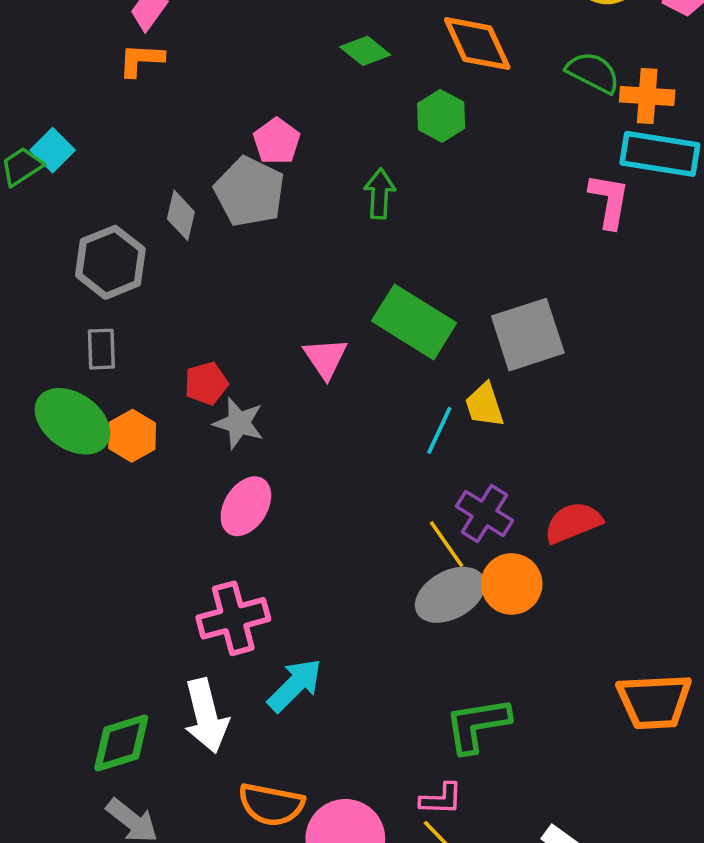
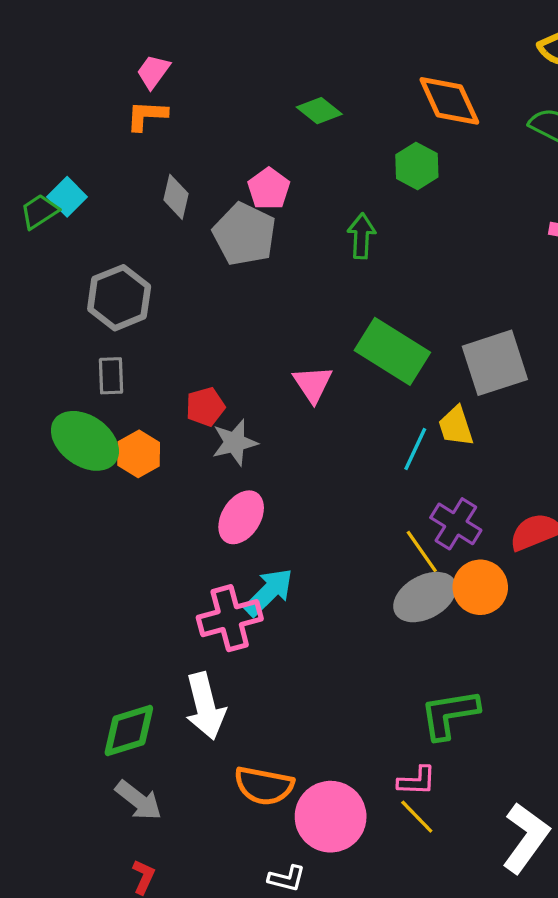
green diamond: (365, 51) -> (319, 111), moved
gray diamond: (181, 215) -> (176, 197), moved
gray star: (239, 423) -> (235, 442), turned -30
cyan arrow: (295, 685) -> (269, 592), moved

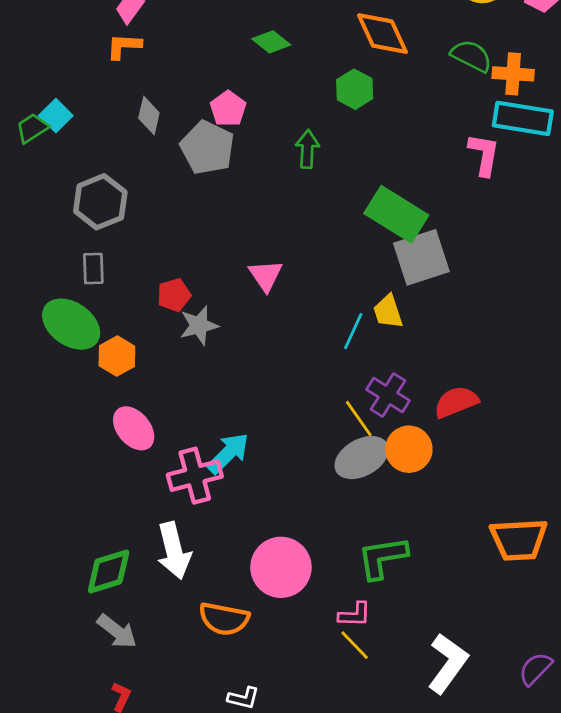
green rectangle: (392, 351) -> (396, 214), moved
orange hexagon: (139, 454) -> (117, 356), moved
pink ellipse: (241, 517) -> (134, 428), moved, turned -72
pink circle: (331, 817) -> (281, 567), moved

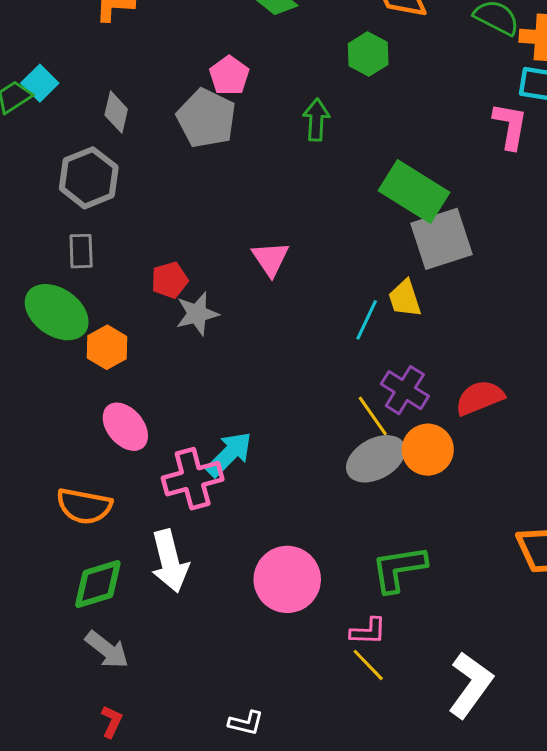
gray diamond: (149, 116) -> (116, 112), moved
orange semicircle: (224, 619) -> (84, 506), moved

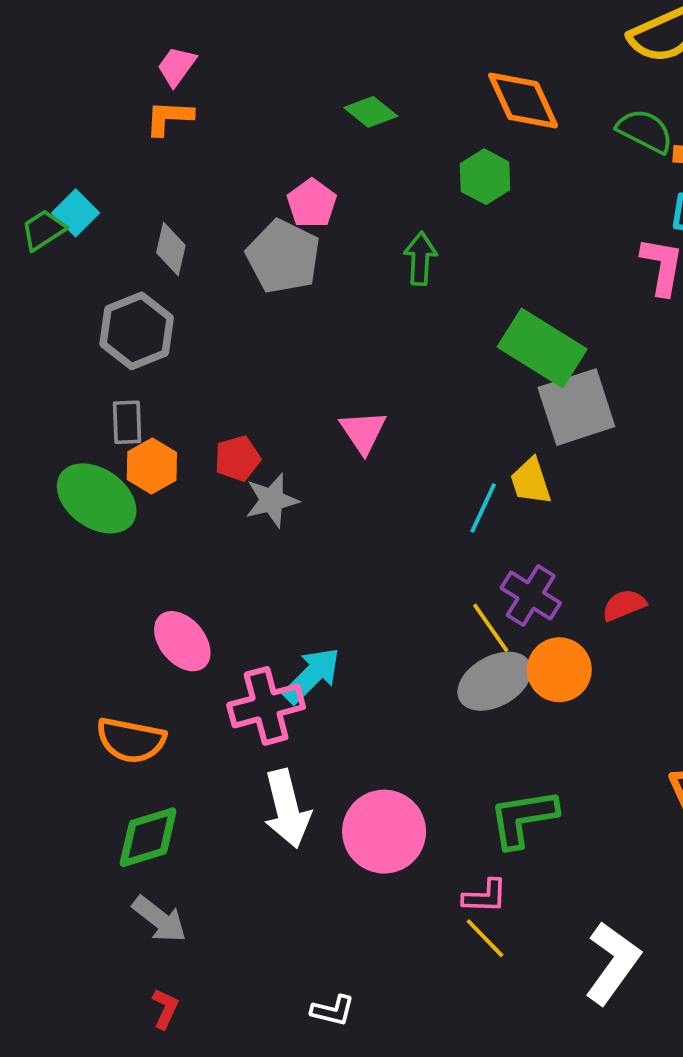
orange hexagon: (107, 347) -> (152, 466), moved
red semicircle: (480, 398) -> (624, 605), size x0.7
white arrow: (170, 561) -> (287, 809), moved

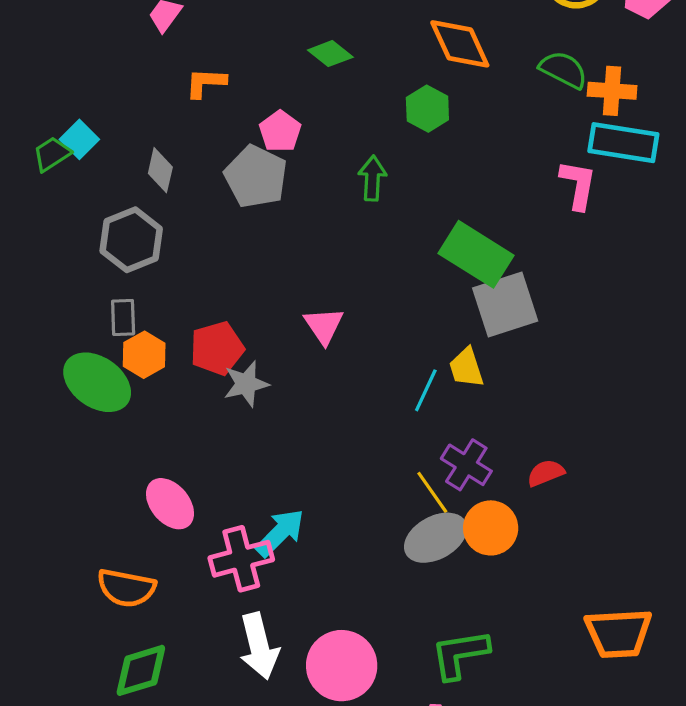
orange L-shape: (169, 118) -> (206, 83), moved
red pentagon: (238, 458) -> (217, 348), size x1.4

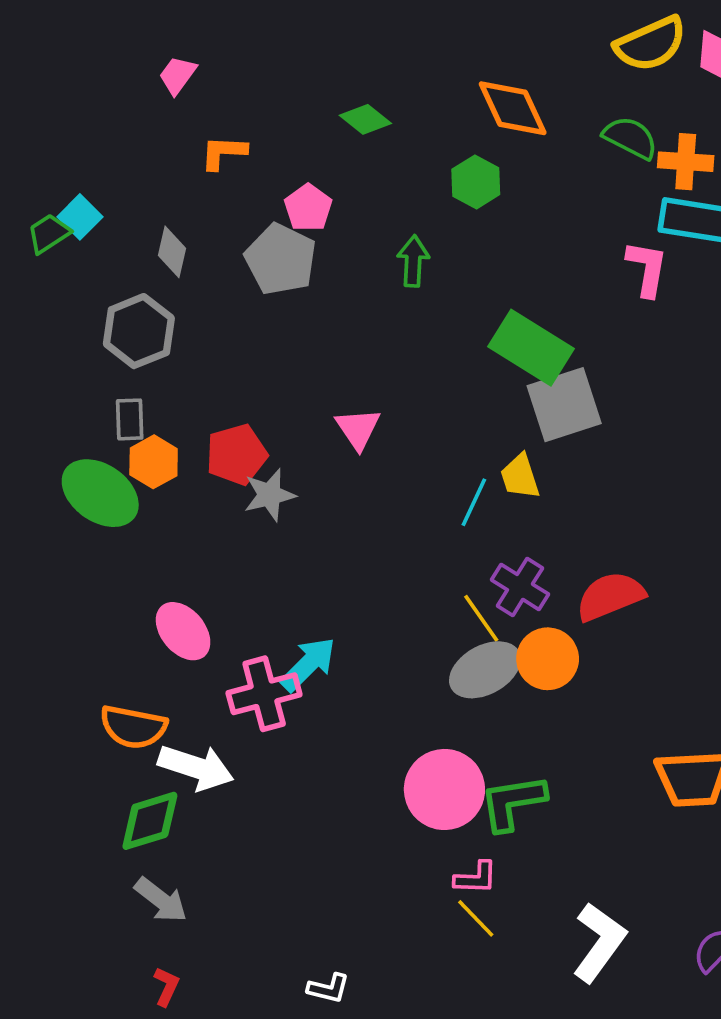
red semicircle: (546, 473) -> (610, 596), size x1.6
white arrow: (259, 646) -> (196, 767), moved, turned -58
pink circle: (342, 666) -> (444, 789), moved

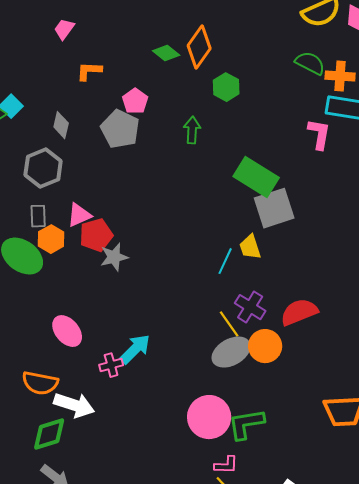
orange diamond: (513, 108) -> (199, 47), moved, turned 60
pink triangle: (358, 429) -> (79, 215), moved, turned 40
pink cross: (264, 694) -> (111, 365), size x0.6

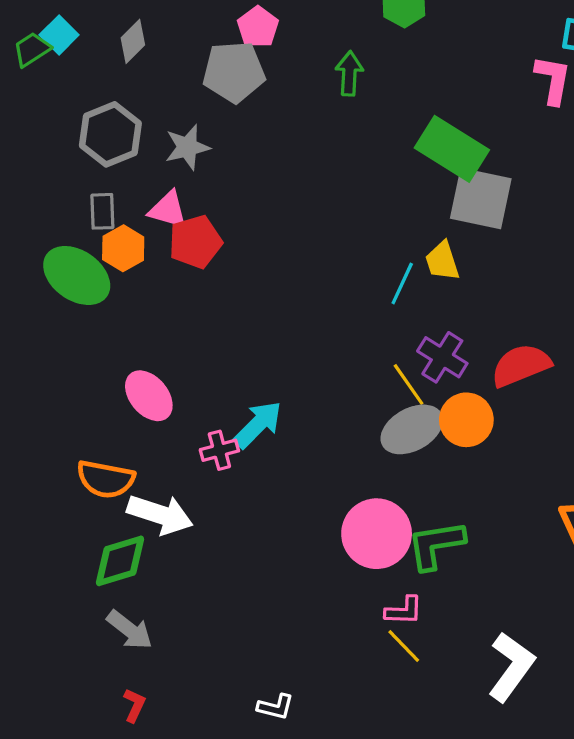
gray diamond: (61, 125) -> (133, 41), moved, turned 32
gray pentagon: (120, 129) -> (234, 72), turned -30
gray square: (274, 208) -> (481, 199), turned 30
pink triangle: (79, 215) -> (168, 210), turned 40
gray star: (114, 257) -> (187, 147), moved

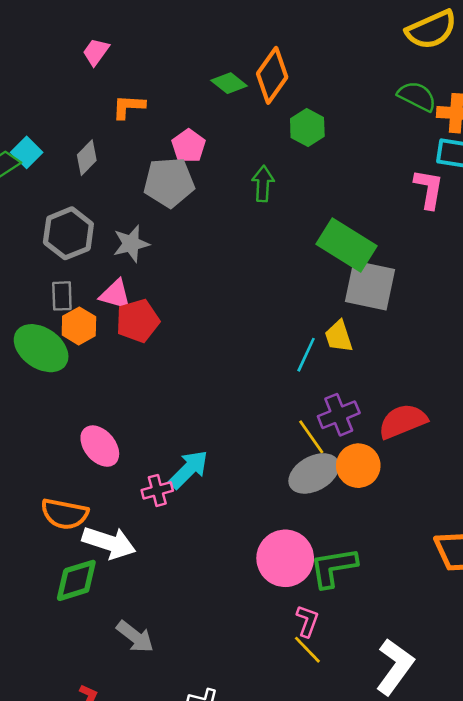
purple cross: (442, 357) -> (339, 415), turned 36
pink L-shape: (404, 611) -> (307, 621), turned -72
gray arrow: (130, 630) -> (135, 637), moved

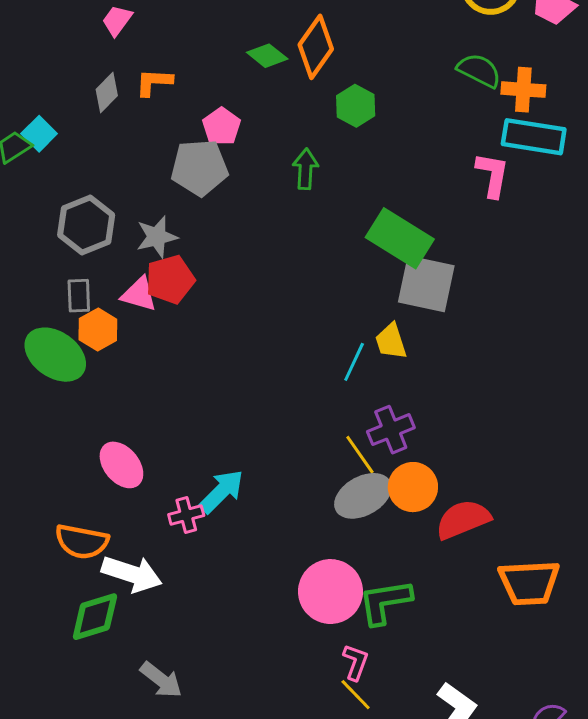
gray diamond: (87, 158) -> (107, 93), moved
red pentagon: (138, 321) -> (170, 279), moved
red semicircle: (403, 421) -> (463, 519), moved

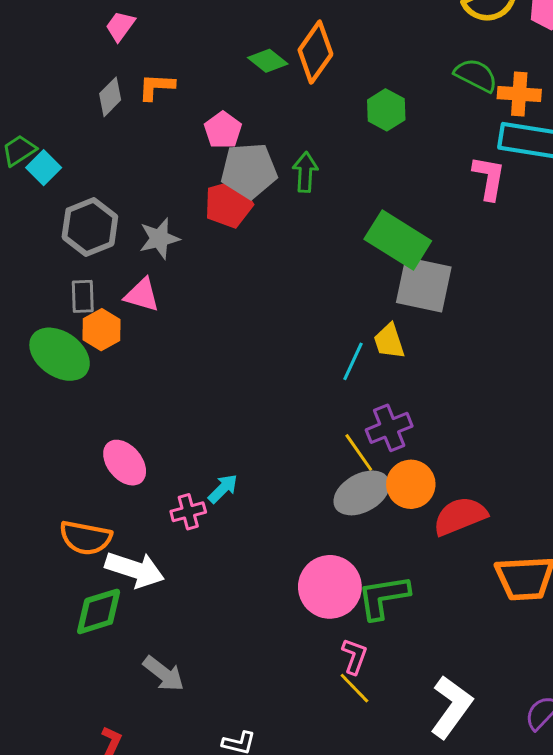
green hexagon: (356, 106) -> (386, 110), moved
cyan square: (39, 134) -> (44, 168), moved
gray pentagon: (199, 168) -> (249, 171), moved
red pentagon: (170, 279) -> (229, 204), moved
cyan arrow: (222, 491) -> (223, 489), size x0.7

